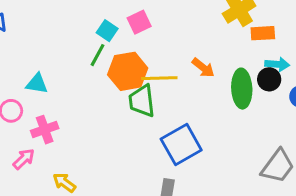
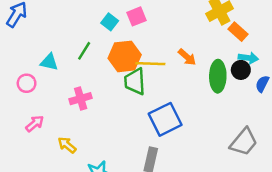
orange rectangle: (263, 33) -> (238, 32), turned 42
green line: (98, 55) -> (84, 51), moved
pink cross: (45, 130) -> (81, 99), moved

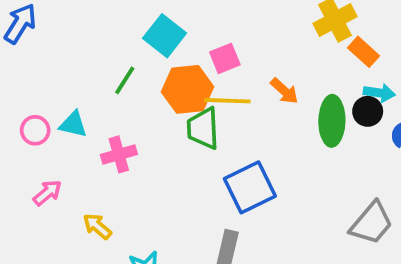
pink square: (136, 16) -> (225, 58), moved
cyan square: (110, 22) -> (165, 36), size x1.5
cyan triangle: (49, 62) -> (73, 124), moved

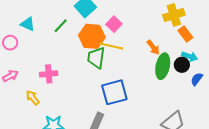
pink square: (225, 58) -> (114, 24), turned -35
orange arrow: (284, 91) -> (153, 47), moved
cyan triangle: (73, 124) -> (28, 24), moved
pink cross: (119, 154) -> (49, 74), moved

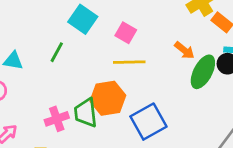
orange hexagon: (92, 36) -> (108, 98), moved
green trapezoid: (96, 58) -> (86, 113), moved
green ellipse: (163, 66) -> (203, 72), turned 30

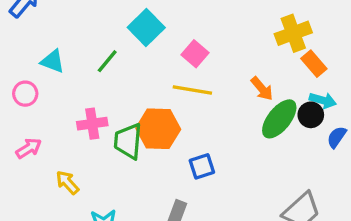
pink cross: (57, 119) -> (92, 124), moved
blue square: (148, 122) -> (202, 166), size x0.6

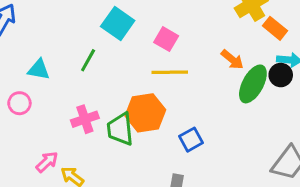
pink arrow: (29, 148) -> (47, 162), moved

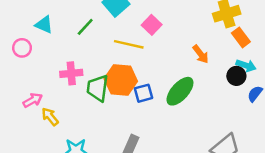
yellow line: (170, 72) -> (129, 44), moved
green ellipse: (253, 84) -> (180, 91), moved
blue square: (191, 140) -> (143, 93), moved

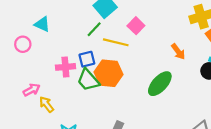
green line: (85, 27) -> (94, 29), moved
green trapezoid: (98, 88) -> (88, 80), turned -50
blue square: (143, 93) -> (87, 59), moved

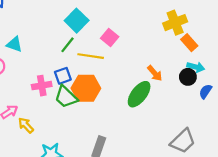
orange arrow: (178, 52) -> (155, 73), moved

